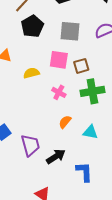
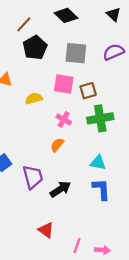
orange semicircle: (65, 122) -> (57, 145), moved
blue L-shape: (84, 172) -> (101, 189), moved

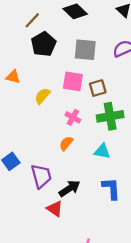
yellow semicircle: (34, 98) -> (42, 96), turned -35
cyan triangle: (98, 163) -> (102, 151), moved
red triangle: (46, 230) -> (55, 209), moved

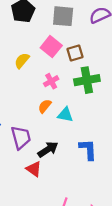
pink square: (73, 81) -> (51, 47), turned 30
pink cross: (73, 117) -> (51, 81), turned 32
cyan triangle: (102, 151) -> (65, 115), moved

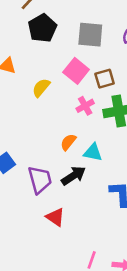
pink cross: (51, 81) -> (85, 106), moved
black arrow: (48, 149) -> (73, 176), moved

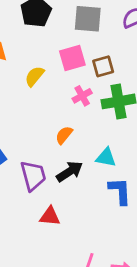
pink square: (76, 71) -> (72, 58), turned 35
cyan triangle: (93, 152) -> (106, 157), moved
red triangle: (55, 217) -> (50, 216), turned -30

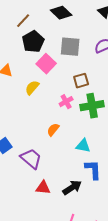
pink square: (72, 58) -> (46, 64), moved, turned -30
black arrow: (70, 171) -> (72, 188), moved
purple trapezoid: (33, 176) -> (31, 159), turned -35

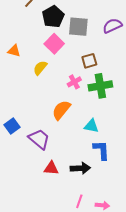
black pentagon: (33, 42) -> (53, 17), moved
orange semicircle: (53, 130) -> (61, 110), size x1.5
black arrow: (72, 188) -> (80, 168), turned 30

